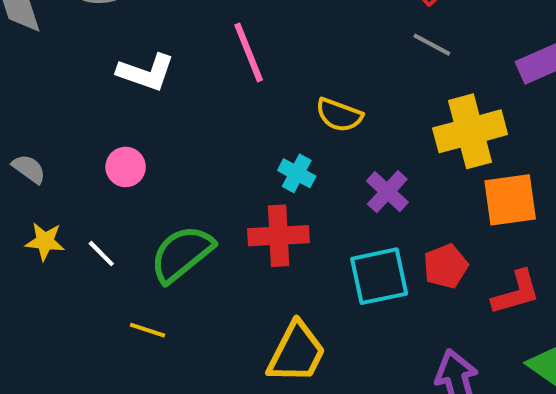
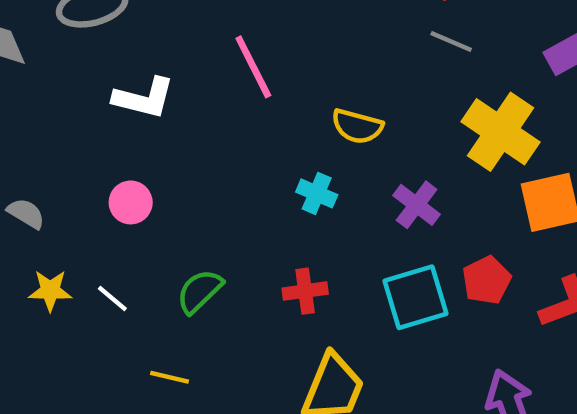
yellow cross: (470, 131) -> (500, 132), turned -36
red cross: (279, 236) -> (305, 291), moved, size x0.7
green semicircle: (182, 254) -> (200, 291), size x0.7

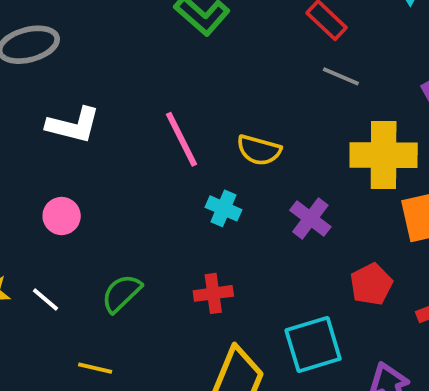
pink line: (253, 67) -> (181, 139), moved
yellow cross: (500, 132) -> (384, 155), turned -34
cyan square: (415, 297) -> (313, 344), moved

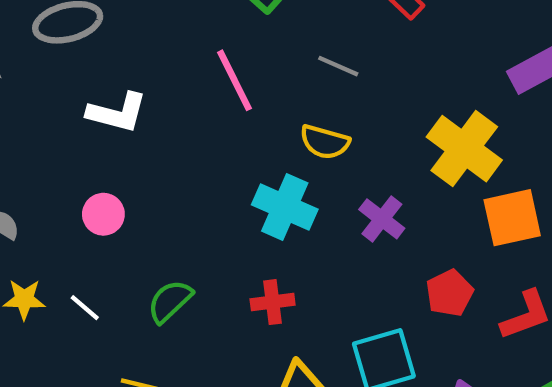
gray line: (341, 76) -> (338, 66), moved
pink line: (181, 139) -> (235, 80), moved
yellow cross: (384, 155) -> (464, 149), turned 36
cyan cross: (223, 208) -> (285, 207), size x1.6

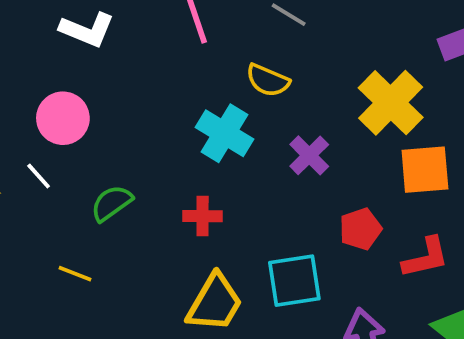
pink circle: (103, 214) -> (63, 118), size x1.4
white line: (85, 308) -> (39, 176), moved

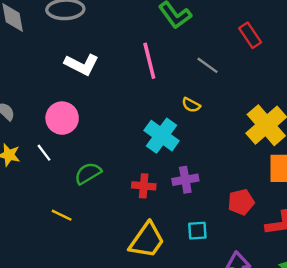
yellow semicircle: (268, 80) -> (191, 105), size x0.7
purple cross: (309, 155) -> (185, 180), moved, turned 30
cyan square: (294, 281) -> (197, 231), size x0.6

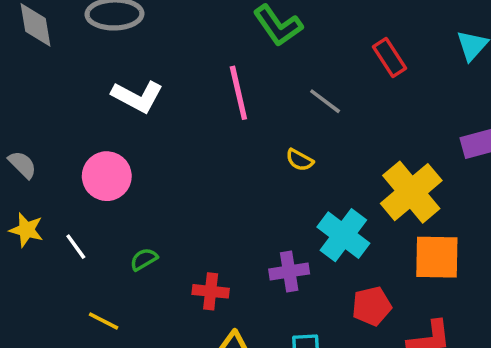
cyan cross: (162, 136) -> (343, 235), moved
white line: (44, 153) -> (76, 247), moved
green semicircle: (88, 173) -> (144, 259), size x0.7
red cross: (144, 186) -> (211, 291), moved

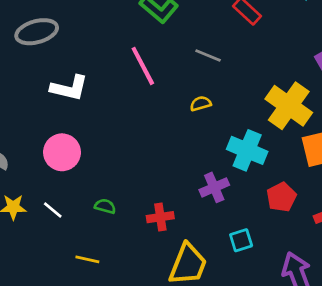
yellow semicircle: (300, 160) -> (201, 104), turned 150
green semicircle: (144, 259) -> (105, 206), turned 60

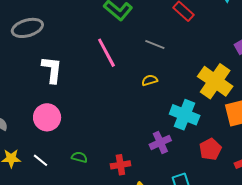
white L-shape: (69, 88) -> (52, 70), turned -96

